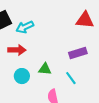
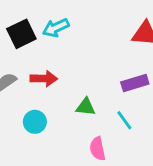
cyan arrow: (25, 27) -> (56, 28), moved
cyan circle: (22, 76) -> (35, 122), moved

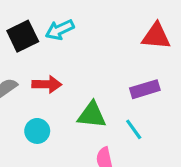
green triangle: (86, 107) -> (92, 115), size x1.4

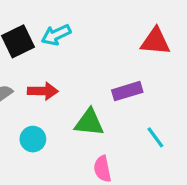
purple rectangle: (145, 89) -> (127, 91), moved
cyan line: (134, 129) -> (155, 137), moved

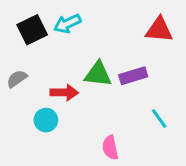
red arrow: (43, 91) -> (64, 92), moved
green triangle: (89, 122) -> (98, 74), moved

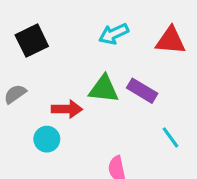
cyan arrow: (67, 24) -> (114, 34), moved
purple rectangle: (133, 76) -> (142, 91), turned 48

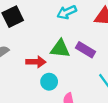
cyan circle: (47, 139) -> (49, 82), moved

